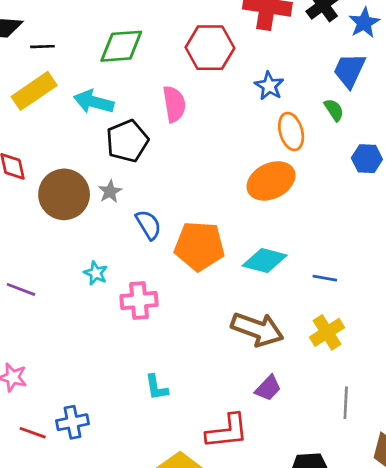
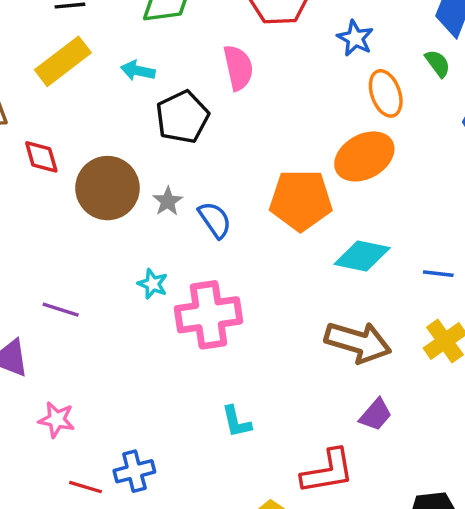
cyan arrow: (94, 102) -> (138, 71), size x0.7
gray star: (110, 192) -> (168, 201), moved
orange pentagon: (199, 246) -> (301, 200), moved
pink cross: (139, 300) -> (209, 315), size x1.4

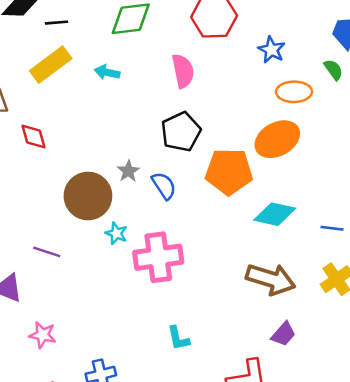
orange ellipse: (386, 93) -> (294, 92), turned -72
black pentagon: (182, 117) -> (181, 132), moved
brown circle: (107, 188) -> (88, 196), moved

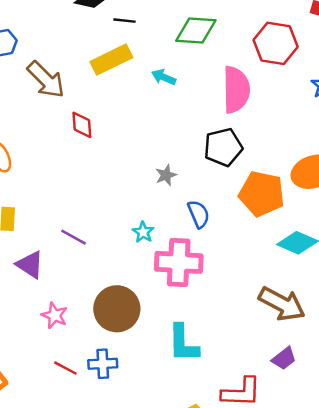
pink semicircle: (183, 71) -> (236, 90), size x1.4
blue semicircle: (164, 186) -> (199, 214), moved
brown circle: (88, 196) -> (117, 309), moved
cyan L-shape: (178, 338) -> (183, 343), size x1.6

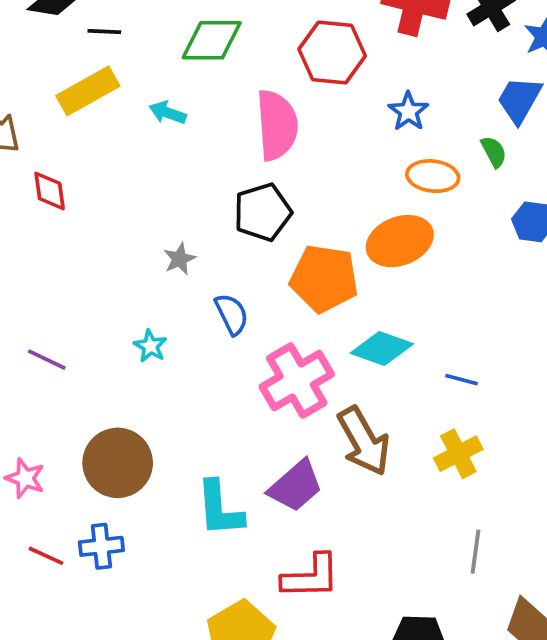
pink cross: (179, 262) -> (297, 380), moved, turned -30
brown arrow: (282, 304) -> (364, 441), turned 36
purple trapezoid: (284, 358) -> (296, 486), moved, size x1.5

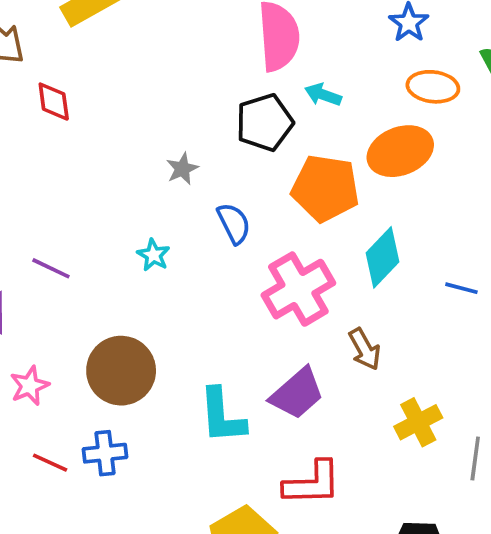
cyan arrow: (168, 113) -> (323, 95), moved
cyan diamond: (382, 349) -> (383, 257), turned -66
brown arrow: (364, 441) -> (365, 349), size x0.6
yellow cross: (458, 454) -> (418, 422), moved
pink star: (25, 478) -> (30, 386), turned 30

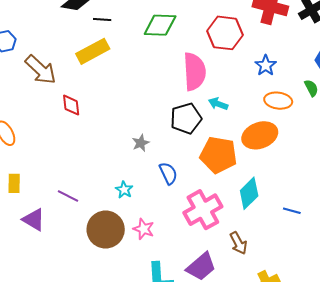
brown circle: (121, 371) -> (106, 230), moved
pink star: (30, 386) -> (144, 229), moved, turned -30

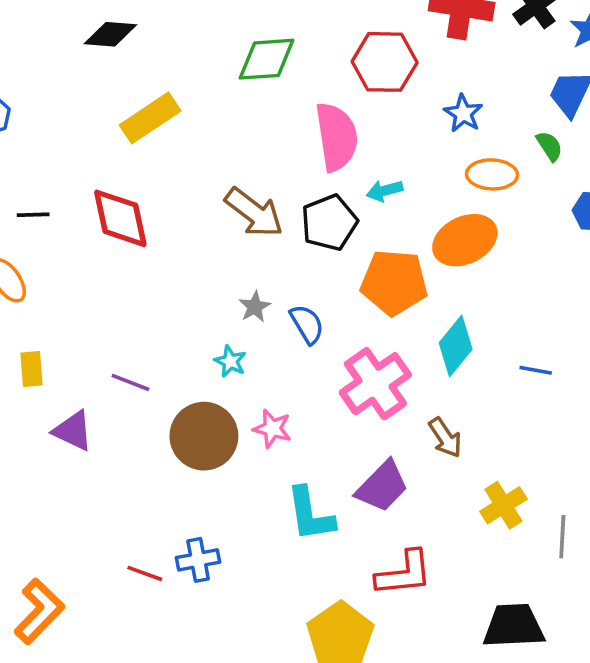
black line: (102, 19) -> (33, 215), moved
brown arrow: (41, 70) -> (254, 213), moved
cyan arrow: (218, 104) -> (385, 191), turned -30
red diamond: (71, 105) -> (120, 218), size x1.6
gray star: (141, 143) -> (255, 307), moved

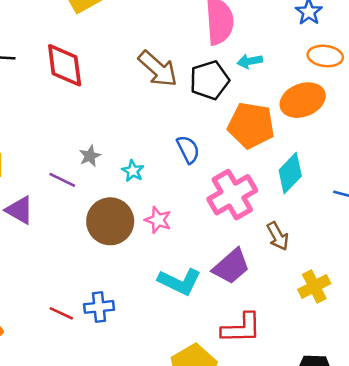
gray star: (255, 307) -> (90, 156), moved
cyan L-shape: (310, 514) -> (180, 282), turned -60

